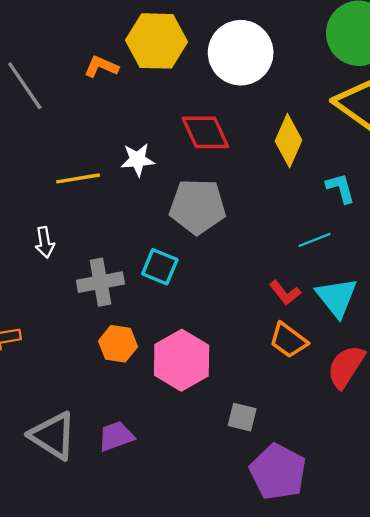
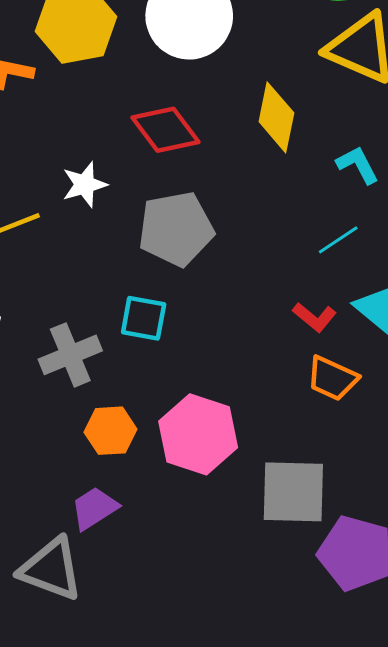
gray square: (242, 417) -> (293, 492), size x1.8
purple trapezoid: (116, 436) -> (94, 508), moved

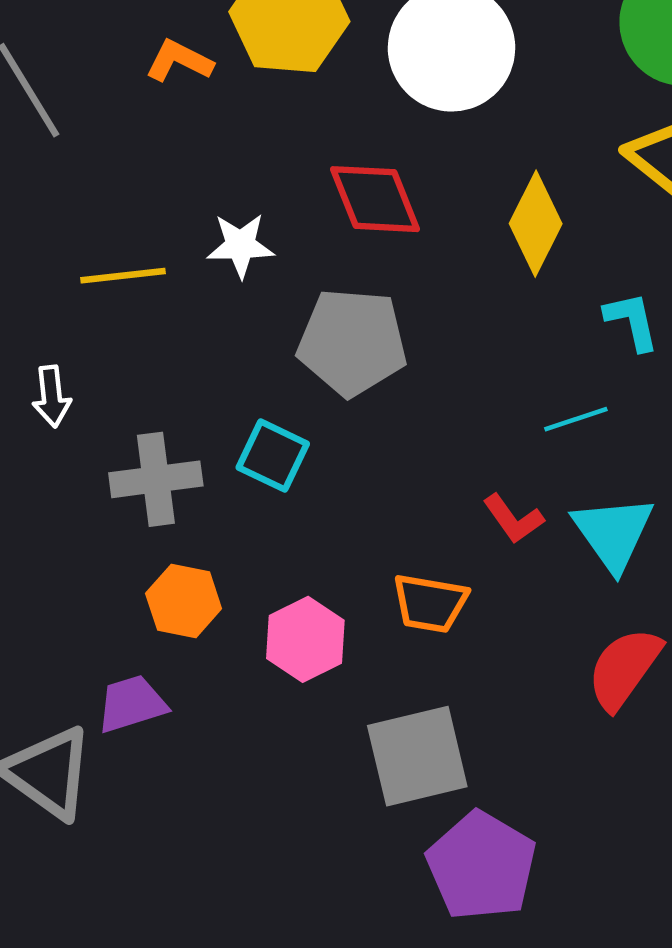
orange trapezoid: (332, 378) -> (430, 603), moved, turned -30
pink hexagon: (198, 434) -> (305, 639), size x0.7
gray square: (293, 492) -> (417, 756), turned -30

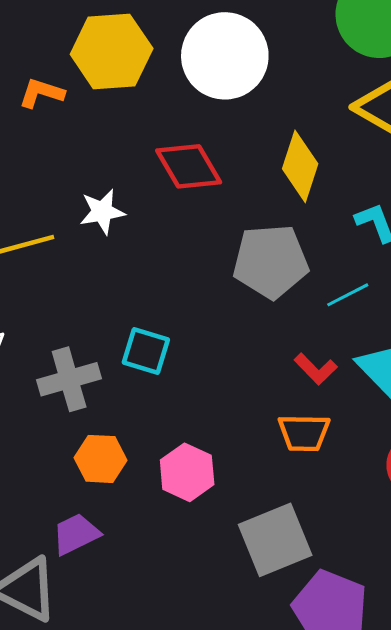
gray pentagon: (352, 342) -> (271, 261), moved
orange trapezoid: (430, 603) -> (304, 433), moved

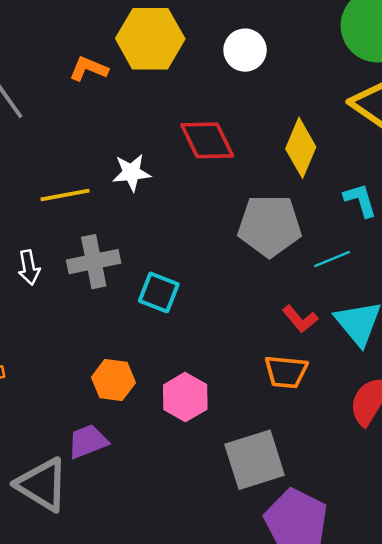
white circle: (225, 56) -> (245, 50), size x0.6
gray cross: (69, 379) -> (94, 262), moved

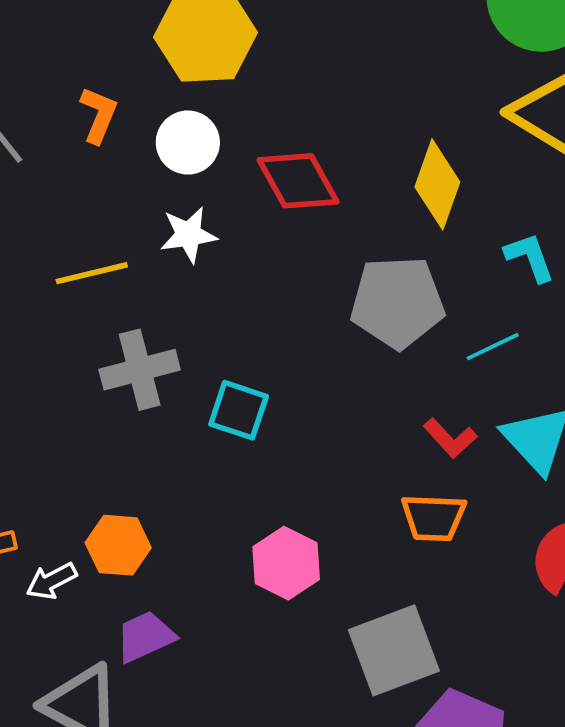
white circle: (245, 50) -> (188, 143), moved
orange L-shape: (89, 69) -> (99, 115), moved, turned 93
white arrow: (29, 267) -> (51, 581), moved, turned 76
orange hexagon: (113, 380) -> (118, 545), moved

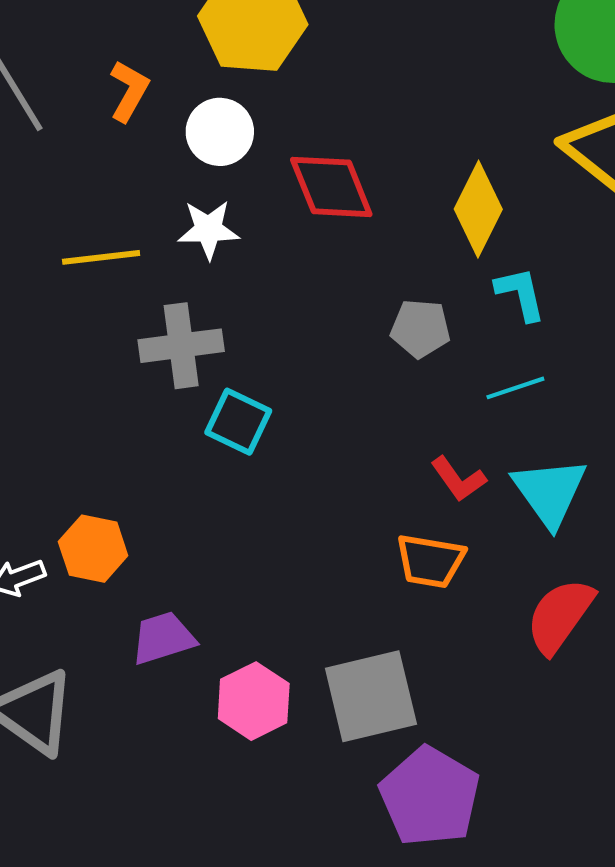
cyan L-shape: (530, 257) -> (520, 294), moved
gray pentagon: (397, 302) -> (420, 328), size x0.6
gray cross: (140, 370) -> (181, 346), moved
pink hexagon: (286, 563) -> (254, 701), moved
purple trapezoid: (145, 637) -> (163, 638), moved

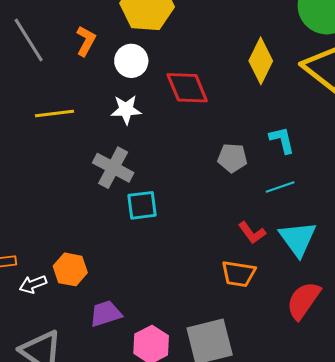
yellow diamond: (478, 209) -> (261, 61), moved
yellow line: (101, 257) -> (55, 113), moved
gray cross: (181, 346) -> (113, 168), turned 36
cyan square: (238, 422) -> (142, 205), turned -32

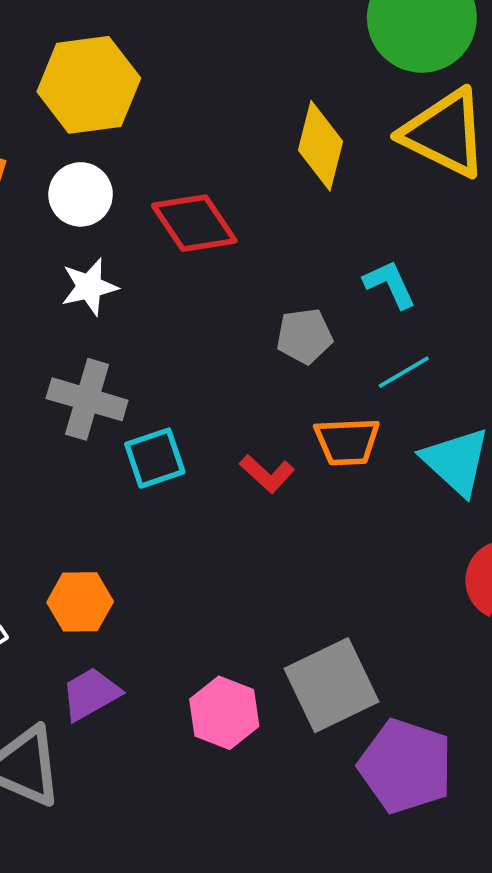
red L-shape: (252, 233) -> (267, 474), moved
orange hexagon: (70, 269) -> (80, 602), moved
orange trapezoid: (238, 274) -> (347, 442), moved
purple trapezoid: (106, 314) -> (91, 694), moved

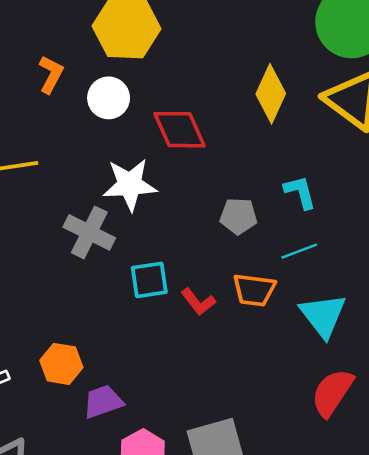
white star: (89, 287) -> (130, 185), moved, size x1.4
cyan square: (155, 458) -> (149, 280), moved
purple trapezoid: (91, 694) -> (103, 402), moved

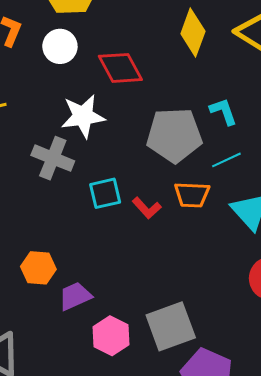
gray pentagon: (238, 216) -> (174, 135), size x1.8

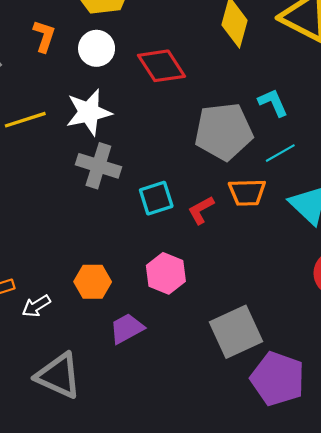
white star: (83, 116) -> (89, 112), moved
red L-shape: (147, 208) -> (201, 210), turned 108
purple trapezoid: (75, 296) -> (127, 328), moved
pink hexagon: (111, 336) -> (166, 273), moved

